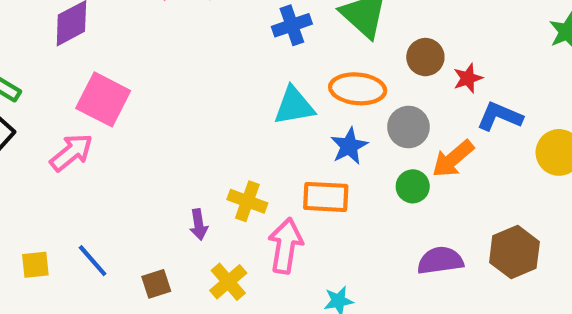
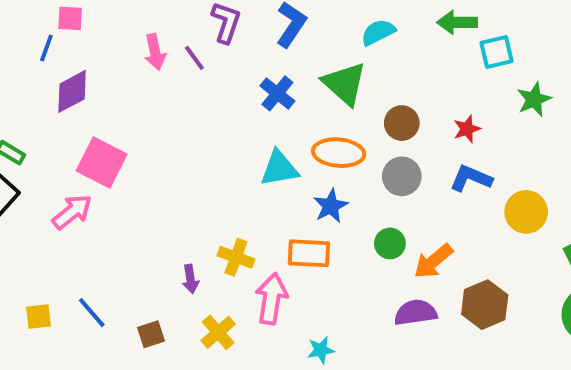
blue cross: (292, 25) -> (277, 93), turned -32
red star: (468, 78) -> (467, 129), moved
gray circle: (408, 127) -> (402, 176), moved
orange arrow: (453, 159) -> (433, 261), moved

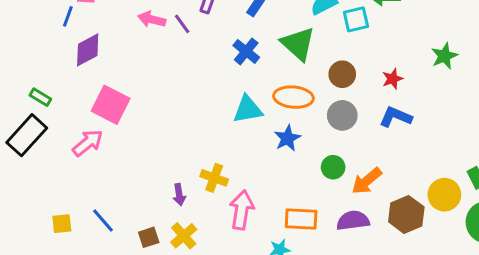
pink arrow: (155, 52) -> (152, 19), turned 116
cyan square: (497, 52) -> (356, 19), moved
yellow circle: (526, 212) -> (444, 195), moved
orange rectangle: (309, 253) -> (301, 219), moved
yellow cross: (218, 332) -> (184, 236), moved

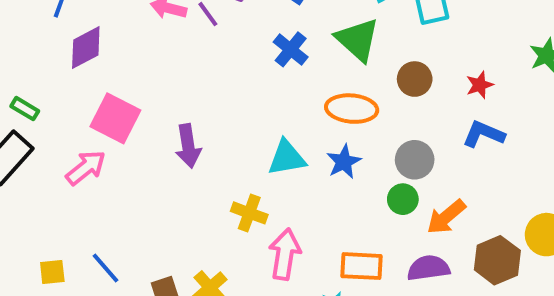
cyan triangle: (248, 109) -> (287, 158), moved
gray circle: (342, 115) -> (415, 160), moved
purple arrow: (179, 195) -> (188, 146), moved, size x1.5

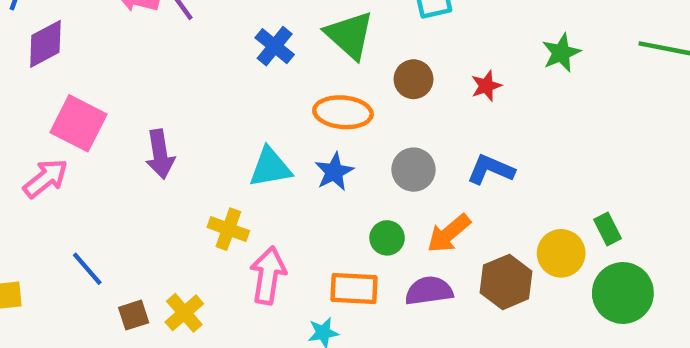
blue L-shape: (484, 134) -> (491, 170), moved
green circle: (403, 199) -> (387, 238), moved
blue line: (105, 268) -> (87, 269), moved

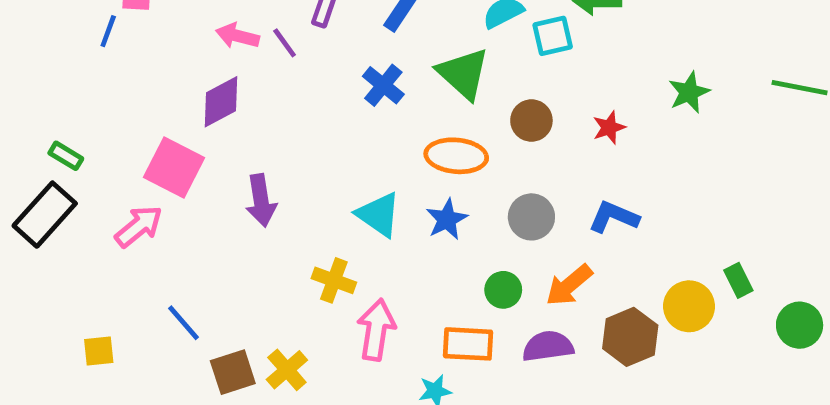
purple diamond: (45, 44) -> (221, 102), moved
cyan triangle: (270, 167) -> (379, 215), turned 45
green circle: (623, 293) -> (800, 325), moved, size x0.7
brown square: (134, 315) -> (233, 372), size x1.4

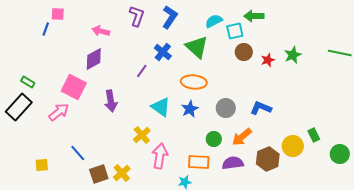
purple line: (285, 43) -> (142, 71), moved, turned 72
brown circle: (531, 121) -> (244, 52), moved
red star: (609, 128) -> (268, 60), moved
yellow cross: (334, 280) -> (142, 135), turned 30

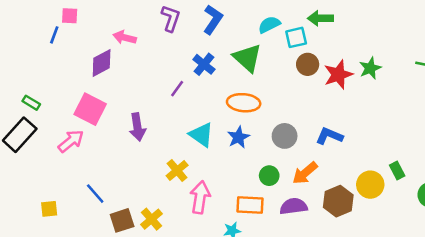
purple diamond: (94, 59) -> (102, 63), moved
red star: (268, 60) -> (338, 75), size x1.6

